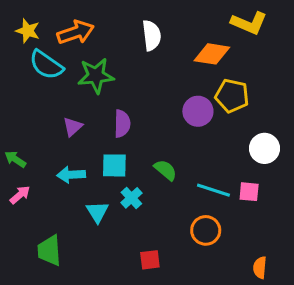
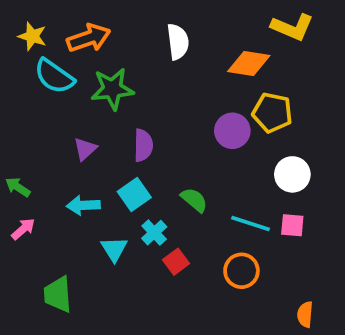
white circle: (264, 148) -> (292, 174), moved
cyan square: (114, 165) -> (134, 194), turned -36
red square: (150, 260) -> (176, 262), moved, turned -30

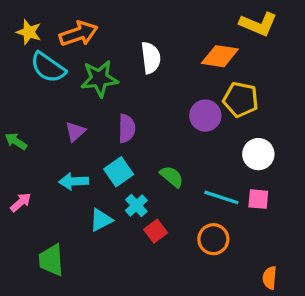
white semicircle: (178, 42) -> (151, 58), moved
green arrow: (18, 187) -> (16, 141), moved
cyan triangle: (114, 249) -> (101, 220), turned 35

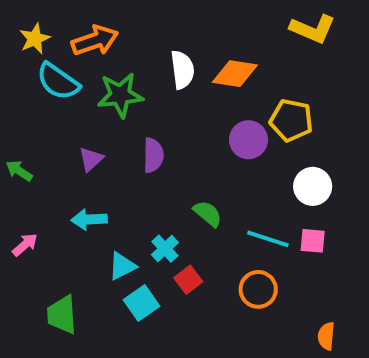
yellow star: (29, 32) -> (35, 39), turned 30
orange diamond: (220, 56) -> (235, 74), moved
cyan square: (119, 172) -> (142, 303), moved

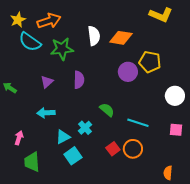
white circle: (313, 186) -> (175, 96), moved
pink square: (313, 241) -> (176, 130), moved
pink arrow: (25, 245) -> (19, 138), moved, turned -32
red square: (188, 280) -> (113, 149), moved

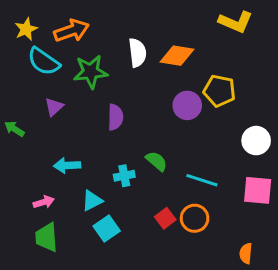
purple triangle: (47, 82) -> (54, 107), moved
cyan cross: (85, 128) -> (124, 176), moved, turned 32
pink square: (176, 130) -> (258, 190), size x1.5
pink arrow: (19, 138) -> (44, 202), moved, turned 56

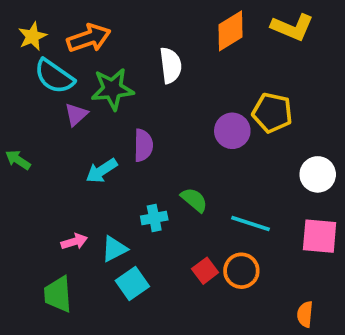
orange diamond: (177, 56) -> (230, 31), moved, turned -40
purple triangle: (54, 107) -> (76, 114), moved
cyan arrow: (67, 165) -> (101, 171), moved, turned -30
pink arrow: (44, 202) -> (74, 242), moved

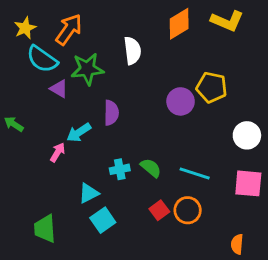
orange arrow: (89, 38) -> (69, 29), turned -36
purple triangle: (76, 114) -> (59, 89), turned -48
green semicircle: (194, 200) -> (151, 168), moved
pink arrow: (74, 242) -> (58, 152), moved, turned -42

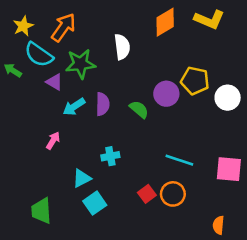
green arrow: (14, 124) -> (13, 70), moved
cyan arrow: (79, 133) -> (74, 107), moved
white circle: (247, 135) -> (228, 98), moved
green semicircle: (151, 168) -> (139, 109), moved

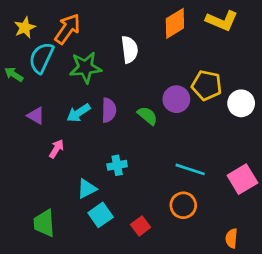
cyan semicircle: (39, 55) -> (41, 58), turned 80
purple triangle: (54, 82) -> (36, 116), moved
pink square: (229, 169) -> (242, 179), turned -36
red square: (147, 194) -> (141, 226), moved

